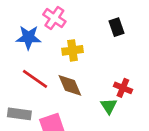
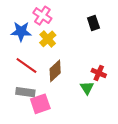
yellow cross: (72, 50) -> (48, 39), moved, turned -35
brown diamond: (70, 85) -> (55, 71), turned 70
gray rectangle: (19, 114) -> (25, 92), moved

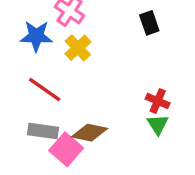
brown diamond: (55, 71) -> (89, 133), moved, turned 55
green triangle: (87, 88) -> (158, 124), moved
pink square: (40, 104) -> (66, 149), turned -30

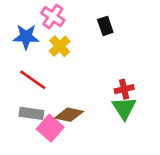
black rectangle: (149, 23) -> (105, 26), moved
red cross: (158, 101) -> (124, 89), turned -36
green triangle: (158, 124) -> (124, 108), size x1.4

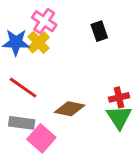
yellow cross: (60, 46) -> (39, 42), moved
brown diamond: (69, 115) -> (70, 109), moved

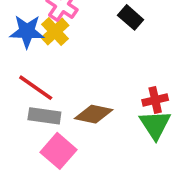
black rectangle: (99, 31) -> (131, 17), turned -30
gray rectangle: (22, 123) -> (44, 116), moved

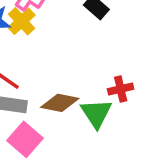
green triangle: (155, 125) -> (96, 113), moved

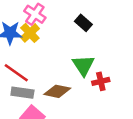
green triangle: (96, 113) -> (83, 65), moved

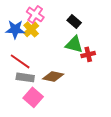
green triangle: (83, 65) -> (74, 44), moved, turned -42
red cross: (101, 81) -> (88, 54), moved

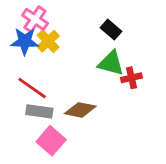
pink cross: (35, 14) -> (35, 19), moved

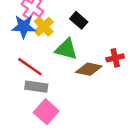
black rectangle: (111, 30) -> (79, 20), moved
green triangle: (111, 63) -> (66, 49), moved
brown diamond: (80, 110) -> (89, 69), moved

